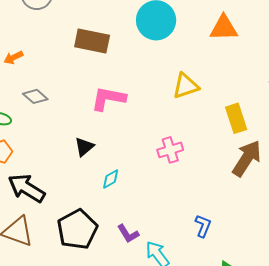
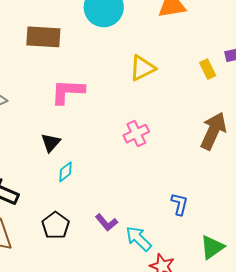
yellow rectangle: (236, 118) -> (208, 69), moved, size x0.7
cyan diamond: (111, 179) -> (65, 172), moved
black pentagon: (77, 229) -> (56, 225), size x0.7

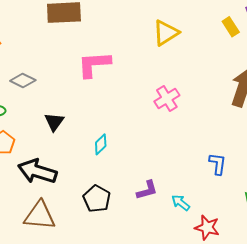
black triangle: (51, 143) -> (54, 122), moved
purple L-shape: (107, 222) -> (147, 190), turned -60
cyan arrow: (139, 239) -> (181, 203), size x0.7

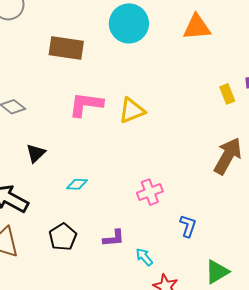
yellow triangle: (166, 33) -> (132, 111), moved
pink cross: (167, 98) -> (150, 192), moved
cyan diamond: (101, 144) -> (77, 184), turned 35

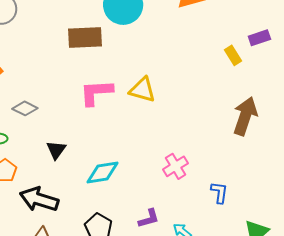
brown rectangle: (66, 48) -> (85, 38), moved
yellow triangle: (132, 111) -> (142, 90), turned 48
cyan diamond: (77, 184) -> (103, 172), size x1.6

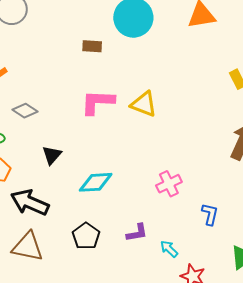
brown rectangle: (85, 38) -> (92, 46), size x0.6

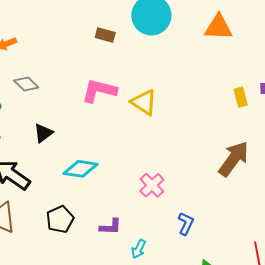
pink cross: (169, 184) -> (152, 185), turned -30
cyan arrow: (169, 249) -> (139, 249), turned -120

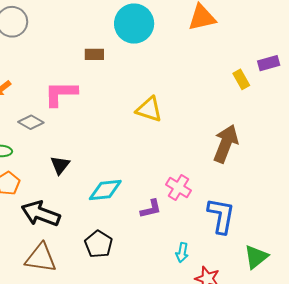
pink L-shape: (99, 91) -> (61, 94), moved
brown arrow: (234, 159) -> (226, 144), moved
blue L-shape: (186, 224) -> (221, 216), size x1.6
purple L-shape: (110, 227) -> (151, 209), moved

